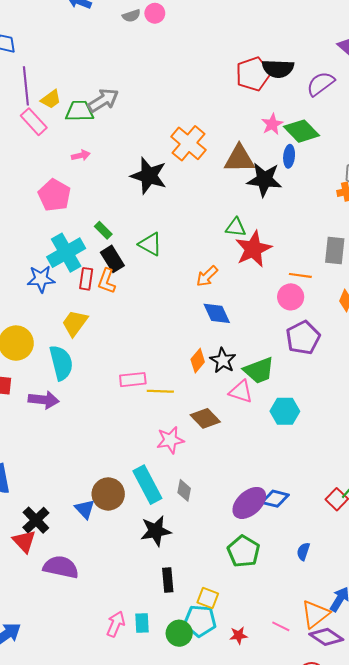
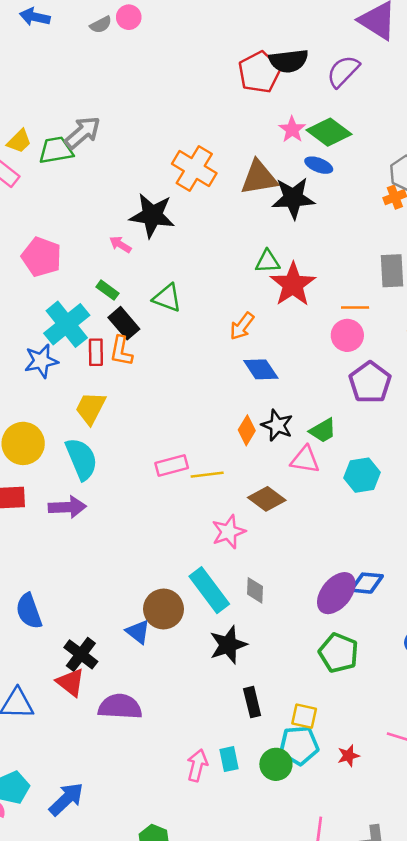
pink arrow: (81, 155) -> (120, 244), moved, turned -126
blue ellipse: (289, 156) -> (319, 165), turned -65
green trapezoid: (259, 370) -> (323, 431), size x0.7

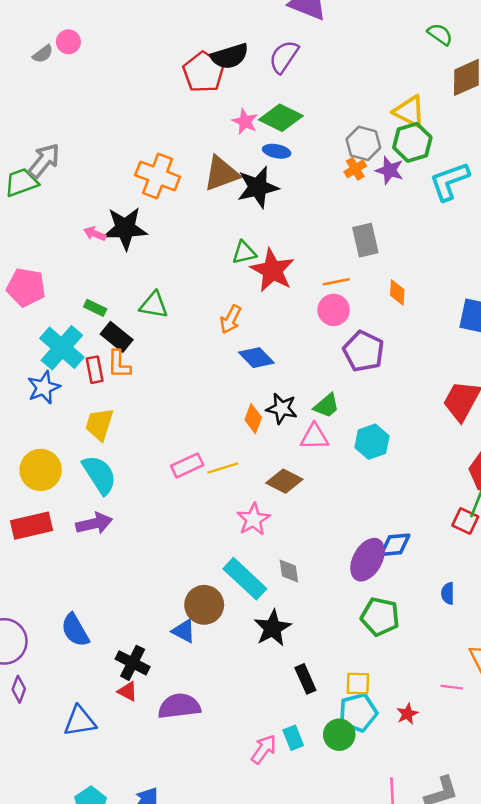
pink arrow: (120, 244) -> (95, 234), moved
red triangle: (71, 682) -> (128, 691), size x0.7
pink arrow: (197, 765) -> (264, 749), turned 32

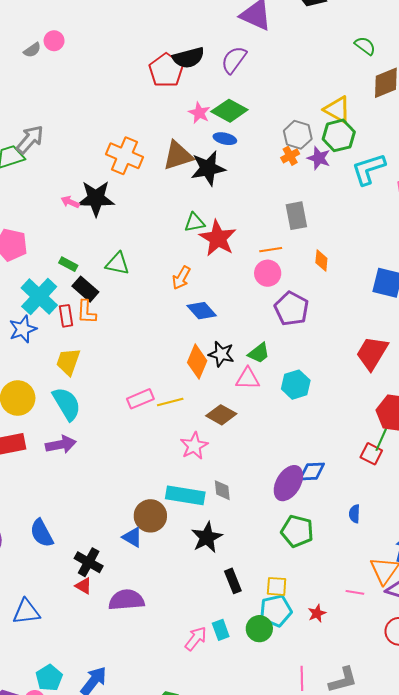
orange diamond: (253, 419) -> (197, 362), size x1.4
cyan rectangle: (245, 579) -> (185, 495), turned -36
blue triangle: (80, 721) -> (26, 612), moved

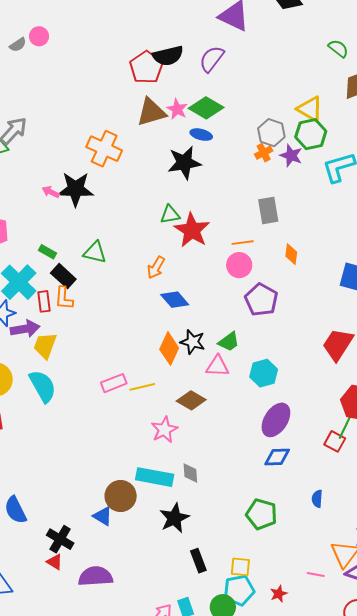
brown triangle: (178, 156) -> (151, 112), moved
purple arrow: (61, 444) -> (25, 329), moved
purple ellipse: (288, 483) -> (276, 420), moved

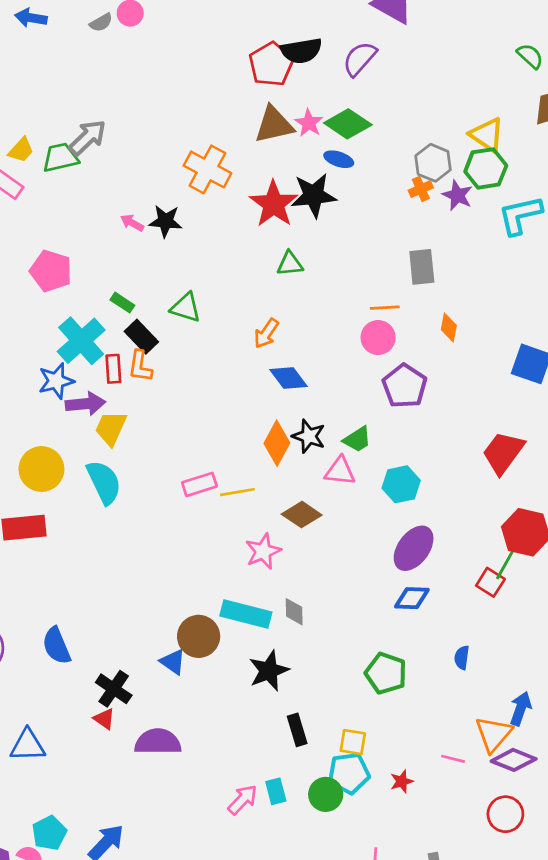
black star: (76, 189) -> (166, 221), size x0.7
red star: (192, 230) -> (274, 204), moved

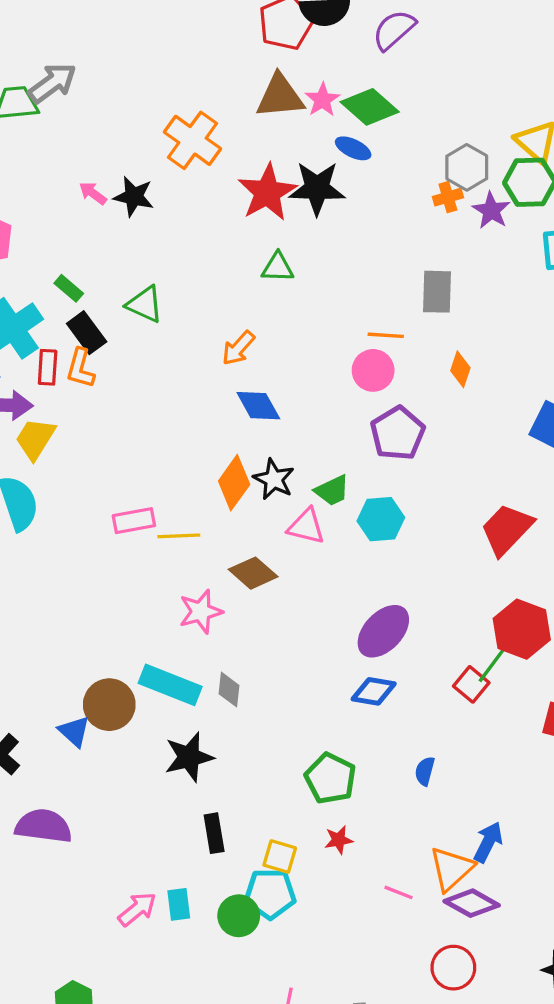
cyan hexagon: (401, 484) -> (381, 519), moved
red star: (402, 781) -> (339, 840), moved

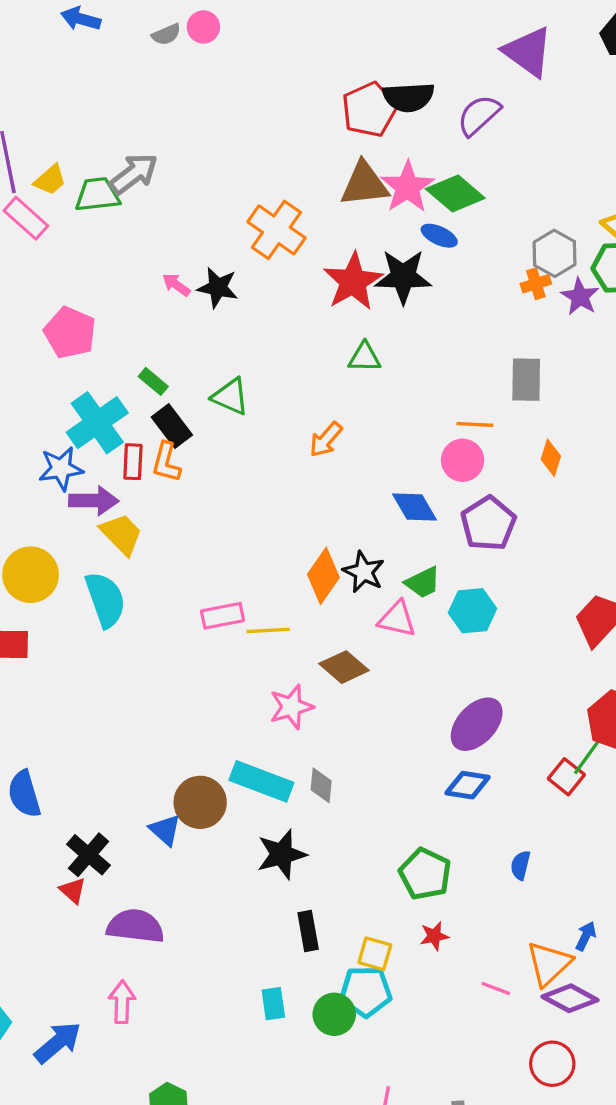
pink star: (322, 100) -> (407, 187), size x1.5
blue diamond: (258, 406) -> (414, 507), moved
yellow trapezoid: (35, 439) -> (121, 534), turned 105
blue arrow: (488, 842) -> (586, 936), size x0.7
pink arrow: (137, 909) -> (122, 1002), moved, turned -48

